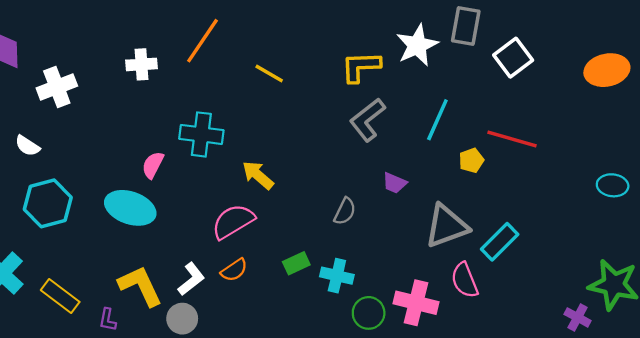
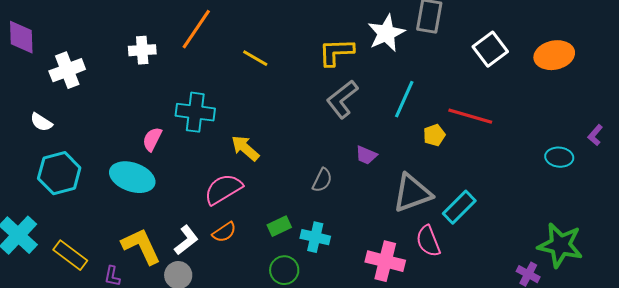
white square: (513, 58) -> (490, 49), moved
green circle: (369, 313) -> (284, 270), moved

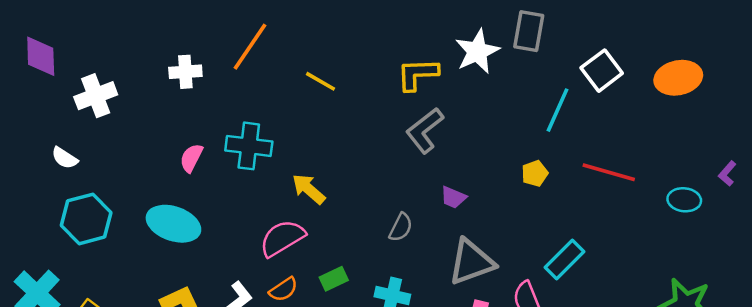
cyan line: (404, 99) -> (557, 110), moved
red line: (470, 116) -> (609, 172), moved
pink semicircle: (152, 139) -> (191, 158), moved
gray triangle: (412, 193) -> (471, 262), moved
green rectangle: (279, 226) -> (334, 279), moved

